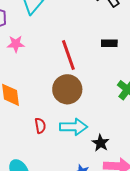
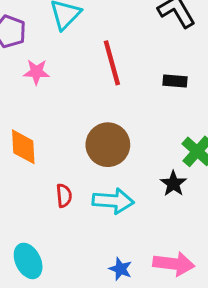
red line: (68, 55) -> (112, 63), moved
black star: (101, 143) -> (173, 184), moved

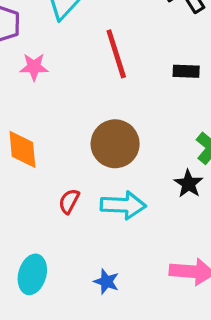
red semicircle: (64, 196) -> (69, 201), turned -145
cyan ellipse: (28, 261) -> (32, 274), turned 44
blue star: (120, 269) -> (106, 282), moved

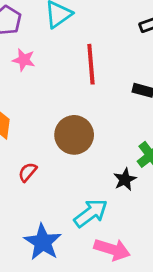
cyan arrow: (123, 205) -> (91, 213), moved, turned -52
blue star: (106, 282) -> (43, 242), size x1.8

